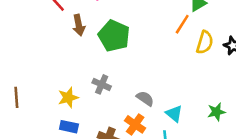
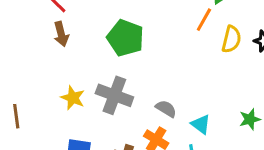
brown arrow: (79, 25) -> (61, 34), moved
gray cross: (102, 84) -> (114, 95), size x1.6
yellow star: (68, 98) -> (73, 98), moved, turned -30

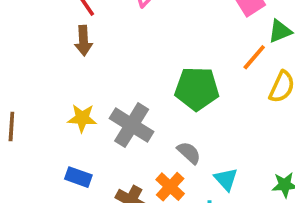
green pentagon: (125, 38) -> (197, 89), moved, turned -30
yellow star: (73, 98) -> (82, 118), turned -30

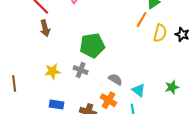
green pentagon: (197, 89) -> (92, 46), moved
gray cross: (132, 125) -> (81, 70), size x0.6

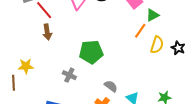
gray cross: (81, 70) -> (69, 75), moved
yellow star: (52, 71) -> (26, 66), moved

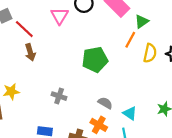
green pentagon: (91, 52) -> (95, 60), moved

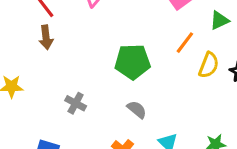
green triangle: (142, 21) -> (219, 20), moved
gray semicircle: (105, 103) -> (137, 110), moved

